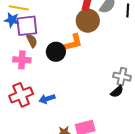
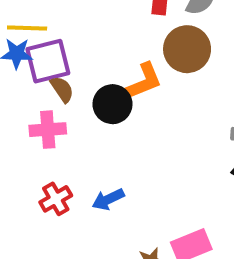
brown circle: (88, 21) -> (187, 49), moved
red cross: (21, 95) -> (56, 199), size x0.7

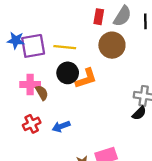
yellow line: (27, 28) -> (65, 47), moved
orange L-shape: (143, 82) -> (86, 78), moved
brown semicircle: (62, 89) -> (42, 93), moved

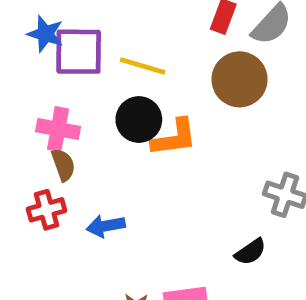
brown semicircle: (42, 93) -> (63, 165), moved
black semicircle: (139, 113) -> (250, 252), moved

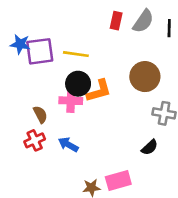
brown circle: (240, 79) -> (145, 77), moved
pink cross: (58, 129) -> (71, 101), moved
blue arrow: (106, 226) -> (68, 145), turned 48

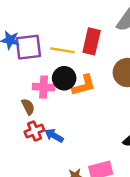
red rectangle: (116, 21) -> (92, 41), moved, size x1.5
pink cross: (71, 101) -> (44, 87), moved
red cross: (35, 140) -> (34, 131), moved

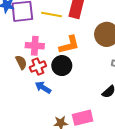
black circle: (64, 78) -> (62, 66), moved
red cross: (34, 131) -> (38, 67), moved

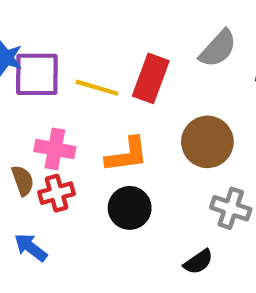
black circle: (62, 66) -> (130, 208), moved
blue arrow: (43, 87) -> (31, 247), moved

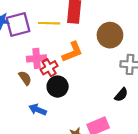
red cross: (57, 193) -> (49, 68), moved
black circle: (130, 208) -> (58, 87), moved

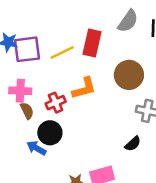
yellow line: (49, 23) -> (62, 52), turned -35
pink cross: (37, 58) -> (20, 91), moved
black circle: (58, 87) -> (50, 133), moved

